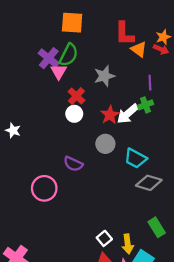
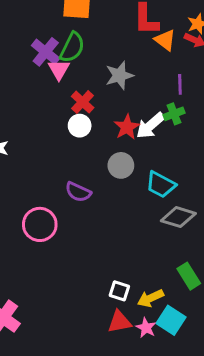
white square: (104, 238) -> (119, 291), turned -32
yellow arrow: (128, 244) -> (150, 298), turned 72

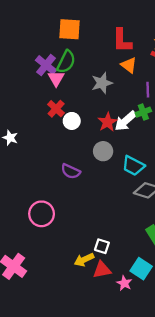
orange triangle: (165, 40) -> (129, 65), moved
red cross: (83, 102) -> (56, 109), moved
pink circle: (40, 224) -> (42, 214), moved
yellow arrow: (150, 298) -> (84, 260), moved
pink star: (146, 328) -> (124, 283), moved

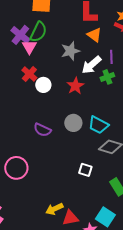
white arrow: (125, 121) -> (91, 65), moved
gray circle: (103, 151) -> (73, 123), moved
white square: (102, 246) -> (85, 170), moved

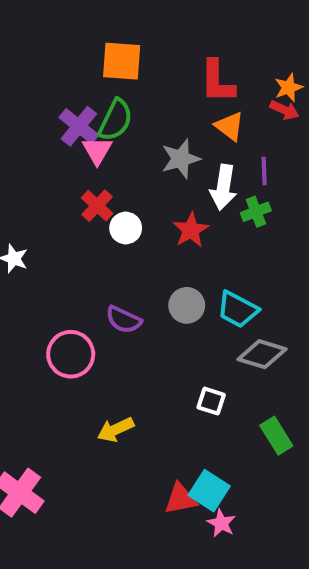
white arrow: (91, 65) -> (223, 187), turned -40
pink circle: (16, 168) -> (71, 354), moved
yellow arrow: (54, 209) -> (115, 430), moved
cyan square: (105, 217) -> (209, 491), moved

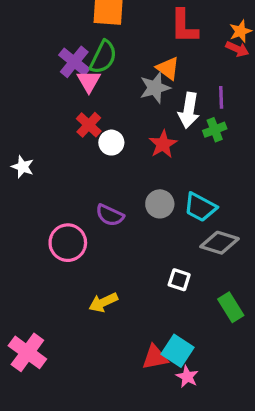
orange triangle: (229, 126) -> (168, 68), moved

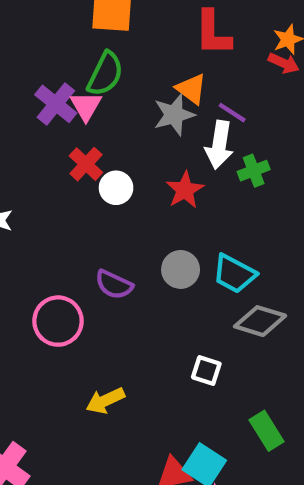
purple cross: (74, 62) -> (56, 104), moved
purple line: (221, 97) -> (232, 113), moved, turned -55
green rectangle: (231, 307) -> (267, 431), moved

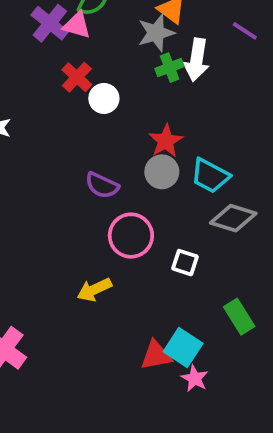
pink triangle: (86, 106) -> (77, 25), turned -44
purple line: (232, 113) -> (245, 31), moved
green cross: (254, 171) -> (170, 68), moved
red star: (185, 190) -> (166, 141), moved
pink circle: (58, 321) -> (131, 236), moved

